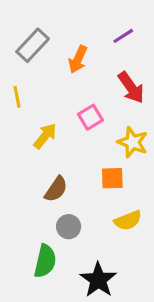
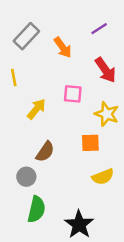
orange arrow: (78, 59) -> (63, 47), turned -60
pink square: (90, 117) -> (73, 94), turned 36
gray circle: (69, 227) -> (26, 177), moved

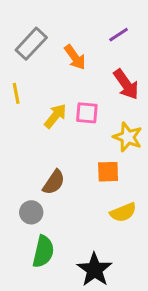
yellow arrow: (36, 109) -> (55, 116), moved

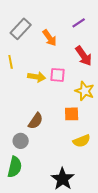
yellow arrow: (55, 116) -> (37, 77), turned 60
green semicircle: (43, 252) -> (15, 167), moved

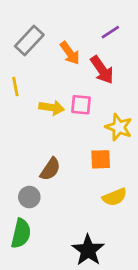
red arrow: (84, 56) -> (102, 70), moved

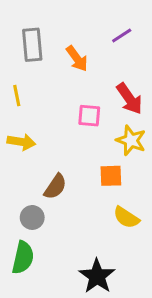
gray rectangle: (29, 40) -> (32, 45), turned -48
red arrow: (102, 70) -> (129, 99), moved
yellow arrow: (52, 108) -> (21, 142), moved
yellow semicircle: (115, 197) -> (126, 217), turned 55

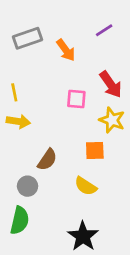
gray rectangle: (32, 45) -> (28, 38), turned 76
yellow line: (17, 96) -> (14, 92), moved
yellow semicircle: (126, 217) -> (86, 186), moved

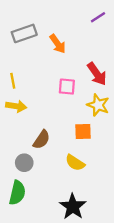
purple line: (104, 30) -> (98, 17), moved

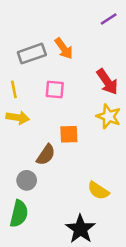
gray rectangle: (24, 33) -> (32, 54), moved
pink square: (67, 87) -> (55, 89), moved
orange square: (83, 132) -> (69, 134), moved
yellow semicircle: (75, 163) -> (98, 191), moved

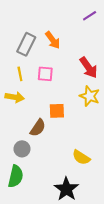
gray rectangle: (32, 54) -> (26, 44), turned -45
yellow line: (14, 89) -> (20, 74), moved

